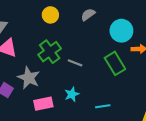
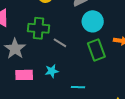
cyan circle: (121, 31) -> (93, 21), moved
green cross: (50, 52) -> (39, 28), turned 30

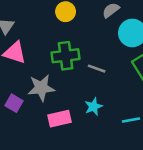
gray star: (15, 49) -> (41, 88), turned -30

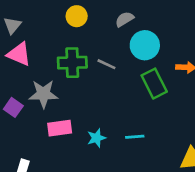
gray line: (97, 69) -> (106, 64), moved
cyan star: (93, 107) -> (96, 138), moved

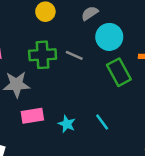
cyan line: (135, 137) -> (102, 122), turned 60
cyan star: (96, 138) -> (67, 124), turned -30

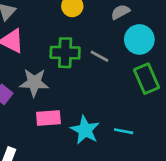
cyan line: (102, 122) -> (124, 131), turned -48
cyan star: (67, 124) -> (85, 130), size x1.5

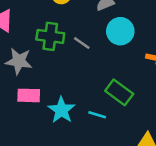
green rectangle: (146, 79) -> (119, 92), moved, turned -36

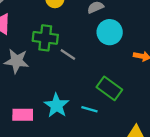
gray line: (82, 43) -> (68, 55), moved
pink rectangle: (29, 95) -> (23, 115), moved

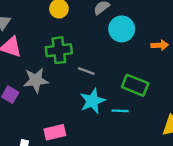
gray line: (68, 55) -> (86, 71), moved
cyan star: (56, 105) -> (92, 101), moved, turned 30

